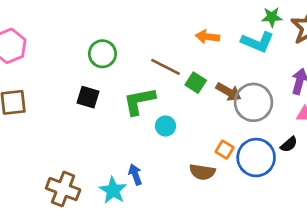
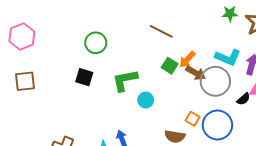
orange arrow: (208, 37) -> (187, 59), moved, turned -54
cyan L-shape: (257, 42) -> (228, 57), moved
brown line: (165, 67) -> (161, 31), moved
black semicircle: (289, 144) -> (243, 99), moved

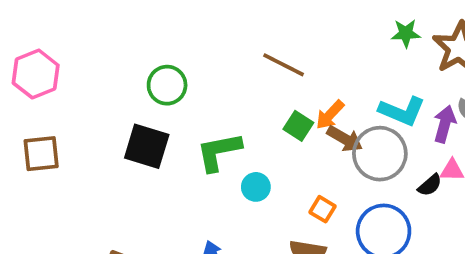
black square: (84, 77) -> (147, 146), size x1.4
orange square: (192, 119) -> (322, 209), moved

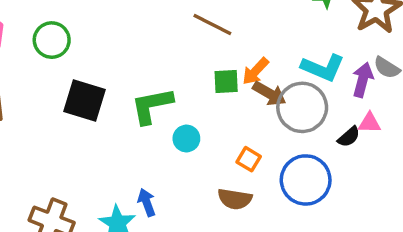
green circle: (167, 85) -> (52, 40), moved
green square: (298, 126) -> (226, 81), turned -36

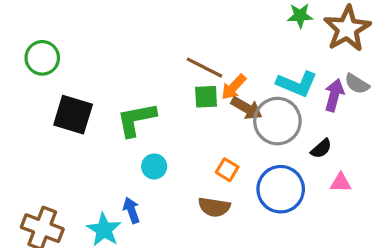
brown line: (212, 24) -> (204, 68), moved
pink triangle: (370, 123) -> (341, 183), moved
cyan circle: (186, 138) -> (154, 166), moved

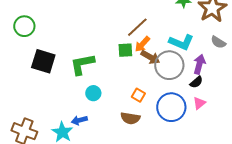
brown line: (204, 68) -> (137, 27), moved, turned -70
purple arrow: (334, 95) -> (199, 64), moved
pink triangle: (341, 183) -> (199, 103), moved, turned -40
blue arrow: (131, 210) -> (79, 120), turned -84

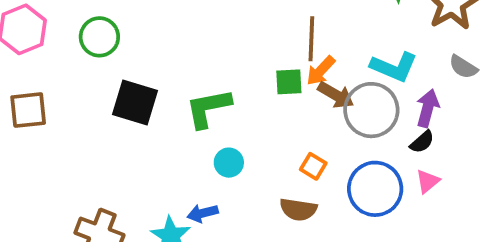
brown line: (137, 27) -> (311, 39), turned -45

